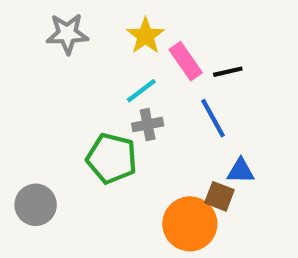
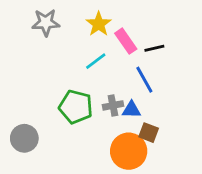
gray cross: (148, 125) -> (113, 105), moved
blue triangle: (241, 171) -> (131, 110), moved

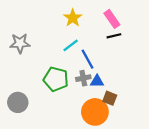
gray star: (46, 23) -> (20, 43), moved
pink rectangle: (126, 41) -> (112, 19), moved
blue line: (144, 80) -> (88, 59), moved

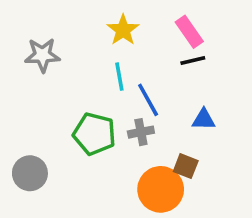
gray star: (20, 43) -> (42, 55), moved
cyan line: (71, 45) -> (119, 77), turned -63
blue triangle: (97, 81) -> (204, 120), moved

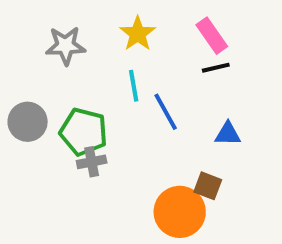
gray star: (42, 55) -> (66, 46), moved
gray cross: (141, 132) -> (92, 162), moved
green pentagon: (94, 134) -> (84, 132), moved
gray circle: (30, 173) -> (28, 122), moved

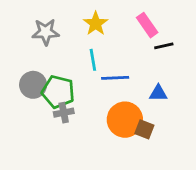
black line: (216, 68) -> (164, 46), moved
blue line: (166, 112) -> (115, 78), turned -64
gray circle: (28, 122) -> (33, 85), moved
orange circle: (180, 212) -> (125, 120), moved

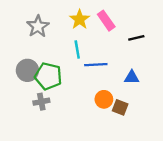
pink rectangle: (147, 25) -> (106, 21), moved
gray star: (46, 32) -> (38, 26), turned -30
gray cross: (64, 113) -> (41, 102), moved
orange circle: (125, 120) -> (104, 99), size x0.6

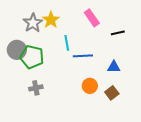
yellow star: (80, 19) -> (51, 20), moved
gray circle: (27, 70) -> (17, 50), moved
green pentagon: (48, 76) -> (32, 57), moved
brown square: (120, 107) -> (112, 93), moved, turned 32

